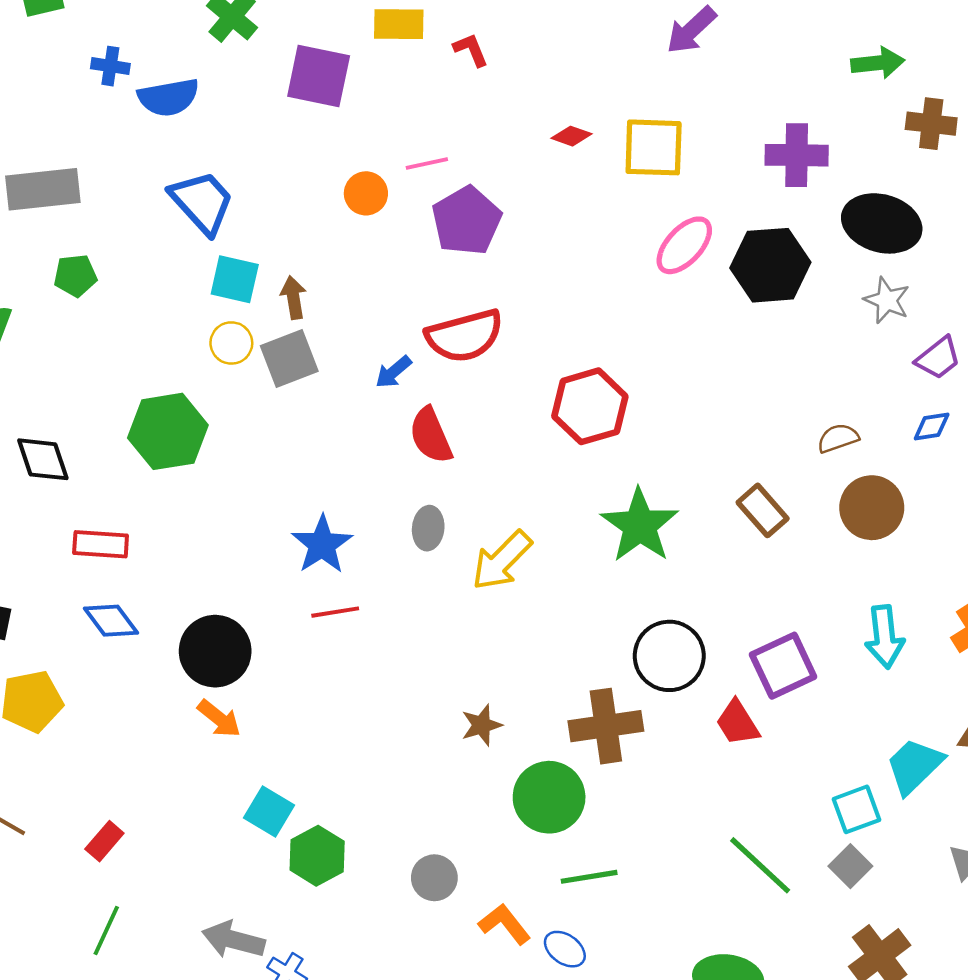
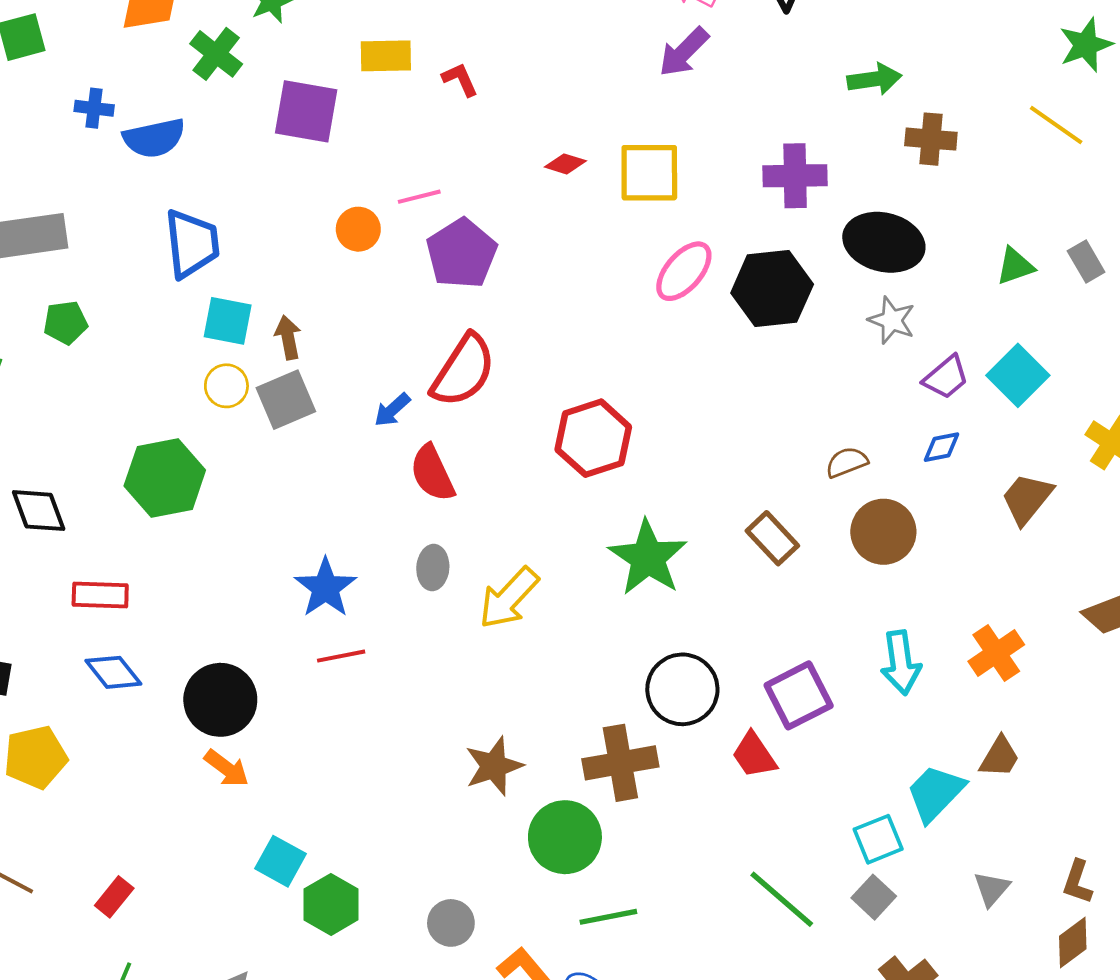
blue trapezoid: (202, 202) -> (192, 244), turned 38
red semicircle: (464, 336) -> (463, 371), turned -40
brown star: (482, 725) -> (494, 766), size x1.4

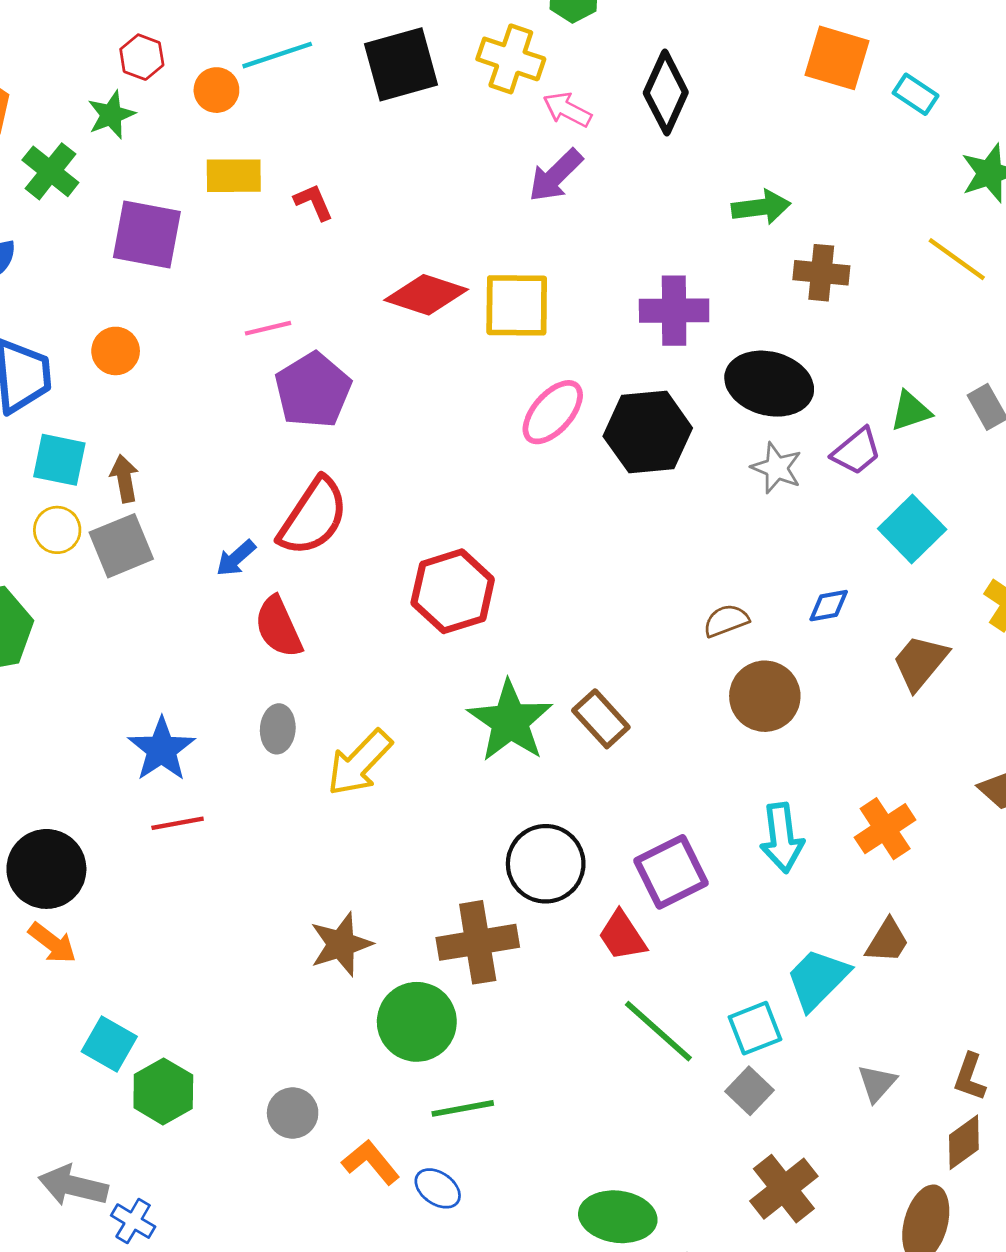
red diamond: (565, 164) -> (426, 295), size x1.8
orange circle: (358, 229) -> (116, 351), moved
purple trapezoid: (946, 377) -> (856, 451), moved
brown rectangle: (772, 538) -> (601, 719), moved
green line: (782, 899) -> (658, 1031), moved

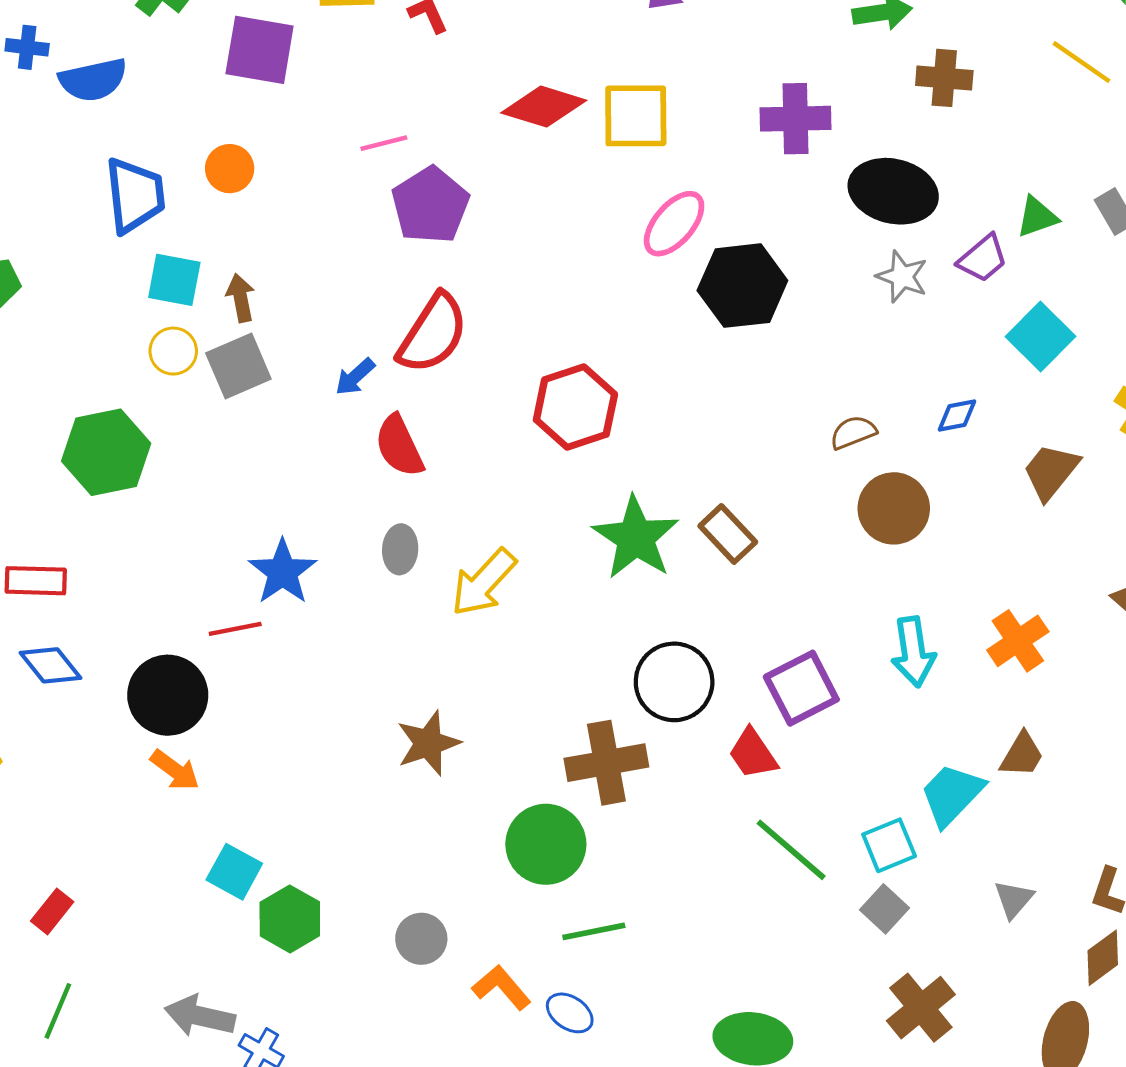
black hexagon: (648, 432) -> (742, 286), moved
red line: (178, 823) -> (235, 629), moved
brown star: (341, 944) -> (428, 743), moved

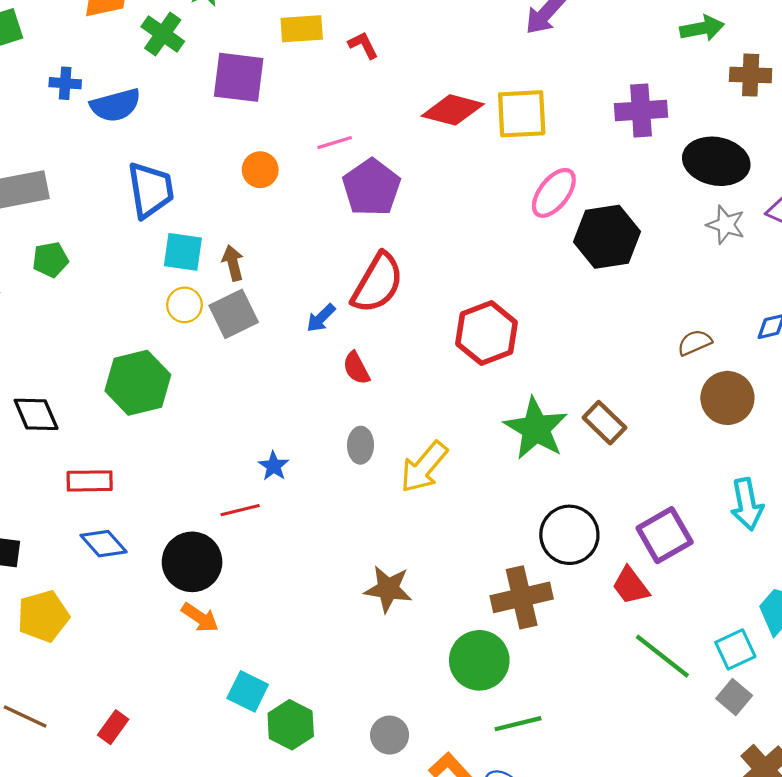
orange circle: (230, 169) -> (260, 170), moved
red semicircle: (399, 446) -> (356, 368), size x0.7
blue star: (283, 572) -> (274, 466), size x0.6
brown star: (428, 743) -> (388, 589), turned 30

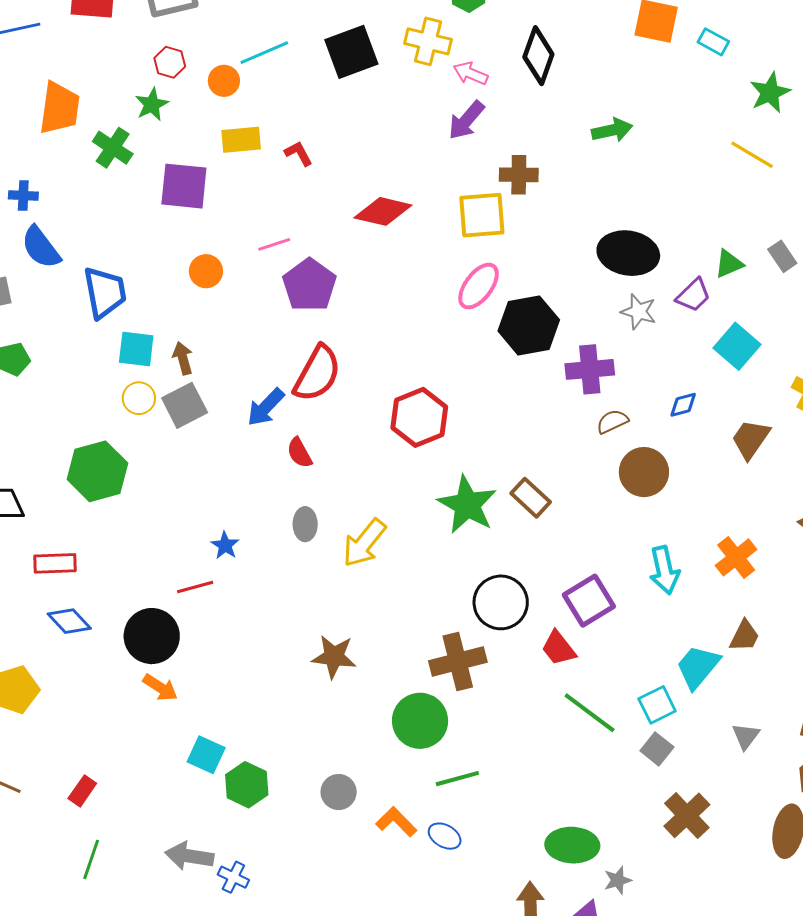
brown cross: (751, 75) -> (519, 175), moved
blue semicircle: (116, 105) -> (41, 247), moved, turned 69
purple cross: (641, 110) -> (590, 369), moved
yellow square: (522, 114) -> (482, 215), moved
blue arrow: (321, 318) -> (266, 407), size x1.4

